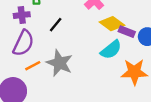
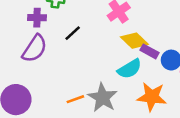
gray star: (59, 63) -> (103, 98), moved
orange line: (33, 66) -> (75, 99), moved

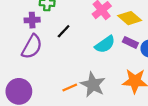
yellow diamond: (134, 41) -> (130, 18), moved
cyan semicircle: (129, 69) -> (105, 44), moved

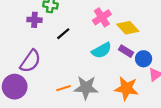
purple semicircle: (32, 47) -> (30, 61), moved
gray star: (93, 85) -> (86, 88), turned -30

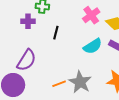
black line: (63, 34) -> (56, 33), turned -32
gray star: (86, 88) -> (80, 82), turned 30

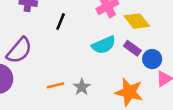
gray star: (80, 82) -> (82, 87), size x0.6

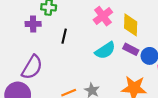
yellow diamond: (137, 21) -> (131, 25), turned 50

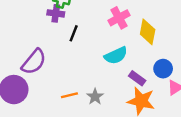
purple cross: (33, 24) -> (56, 13), moved
purple rectangle: (131, 49) -> (137, 78), moved

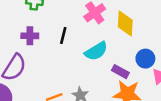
purple cross: (56, 13) -> (30, 36), moved
black line: (74, 33) -> (63, 35), moved

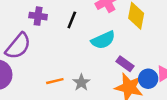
blue circle: (145, 59) -> (148, 79), moved

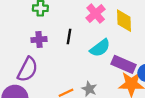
purple rectangle: (125, 64) -> (123, 64), size x1.5

